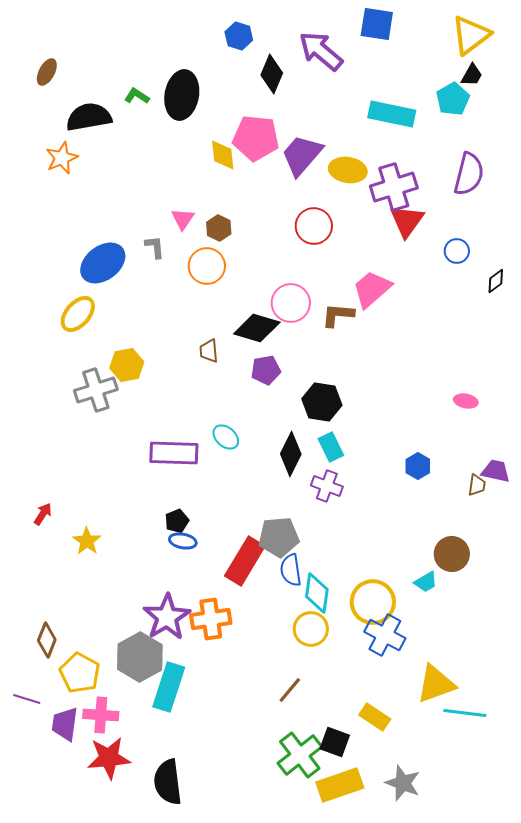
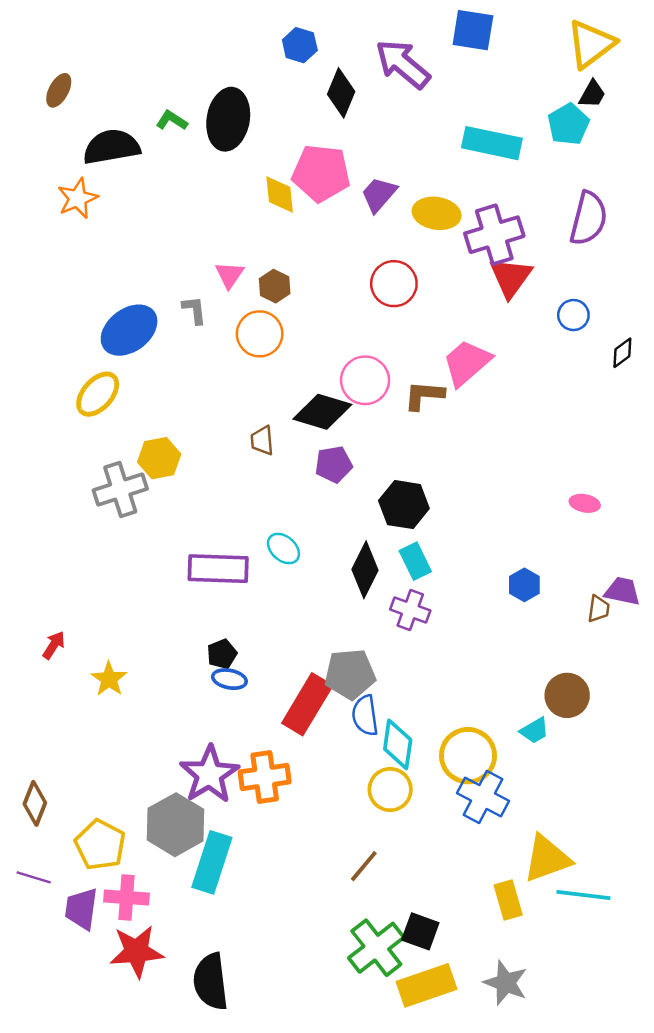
purple trapezoid: (302, 155) -> (379, 195), size x0.7
brown diamond: (47, 640) -> (35, 803), moved
yellow rectangle: (375, 717) -> (508, 900), moved, turned 40

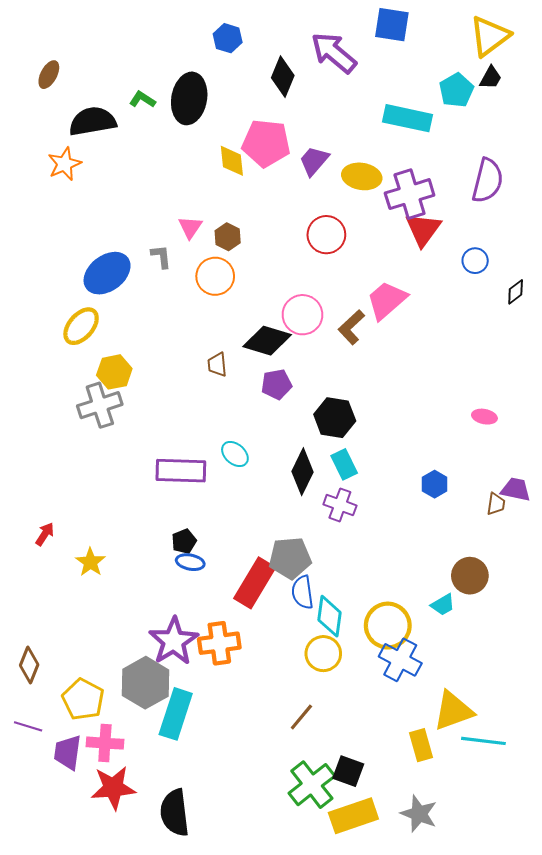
blue hexagon: (300, 45) -> (228, 38), moved
cyan pentagon: (568, 124) -> (456, 90), moved
brown L-shape: (424, 395) -> (351, 327), turned -48
yellow hexagon: (159, 458) -> (114, 372), moved

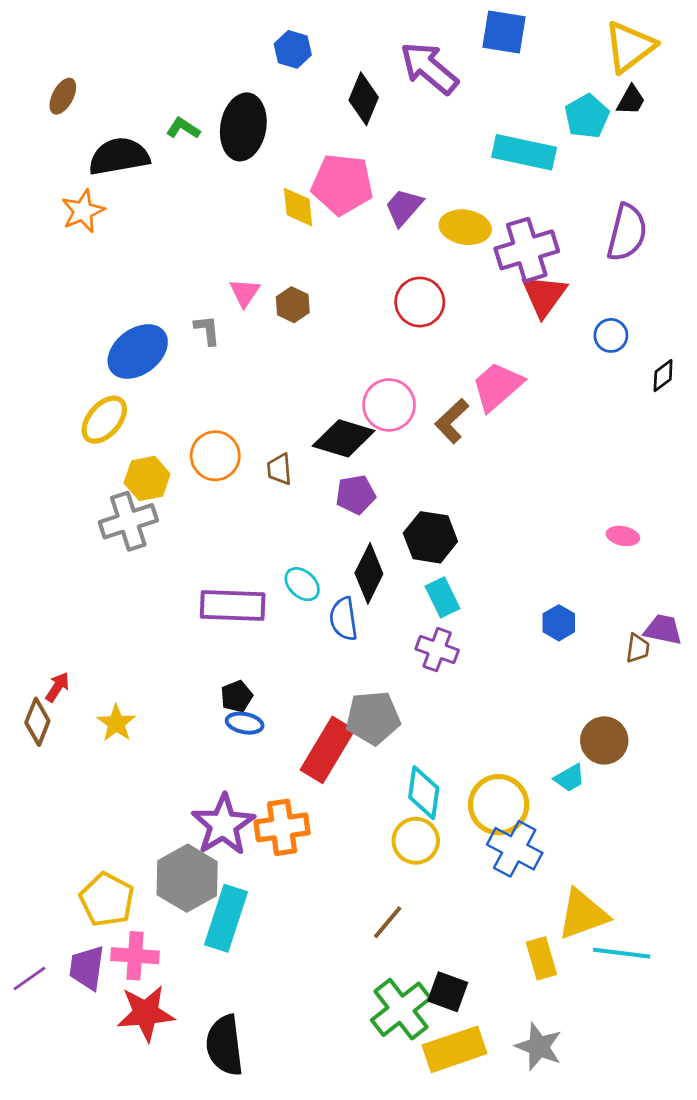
orange circle: (215, 276) -> (215, 456), moved
black diamond: (302, 472) -> (369, 573), moved
blue semicircle: (302, 592) -> (344, 619), moved
brown diamond: (29, 665) -> (37, 722), moved
purple line: (28, 726) -> (29, 978), moved, turned -52

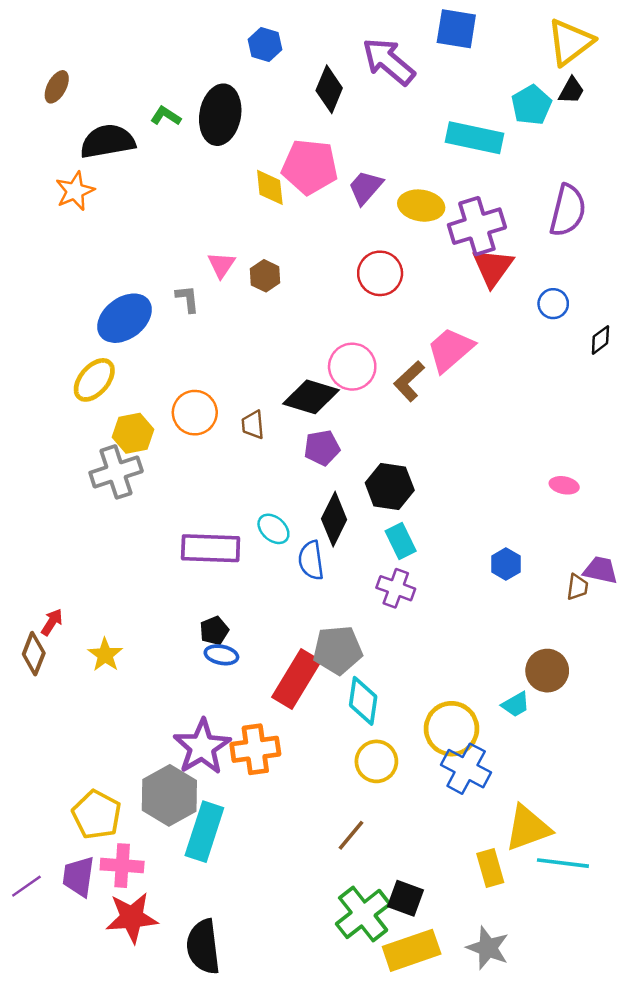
cyan diamond: (424, 793) -> (363, 701), moved

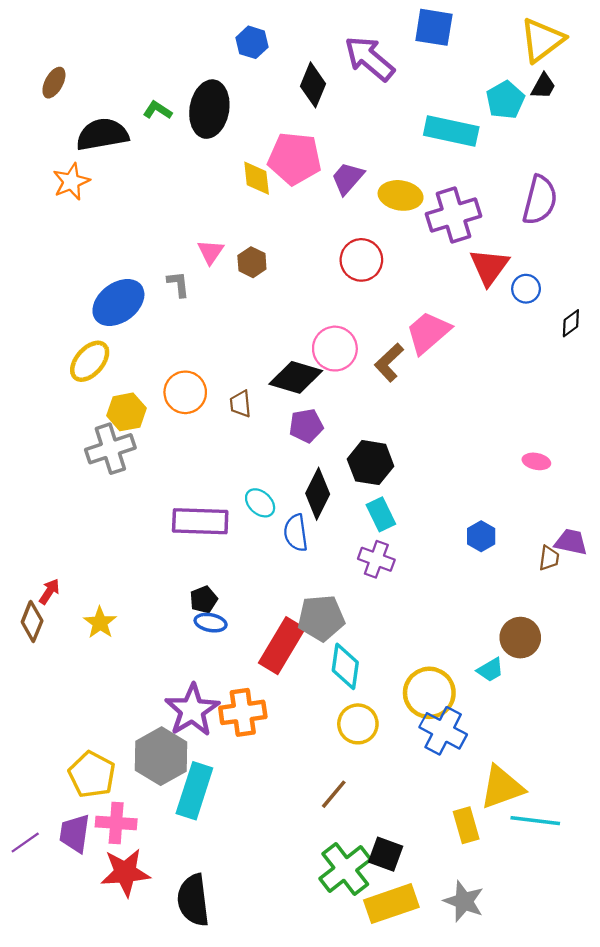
red triangle: (493, 267) -> (489, 267), moved

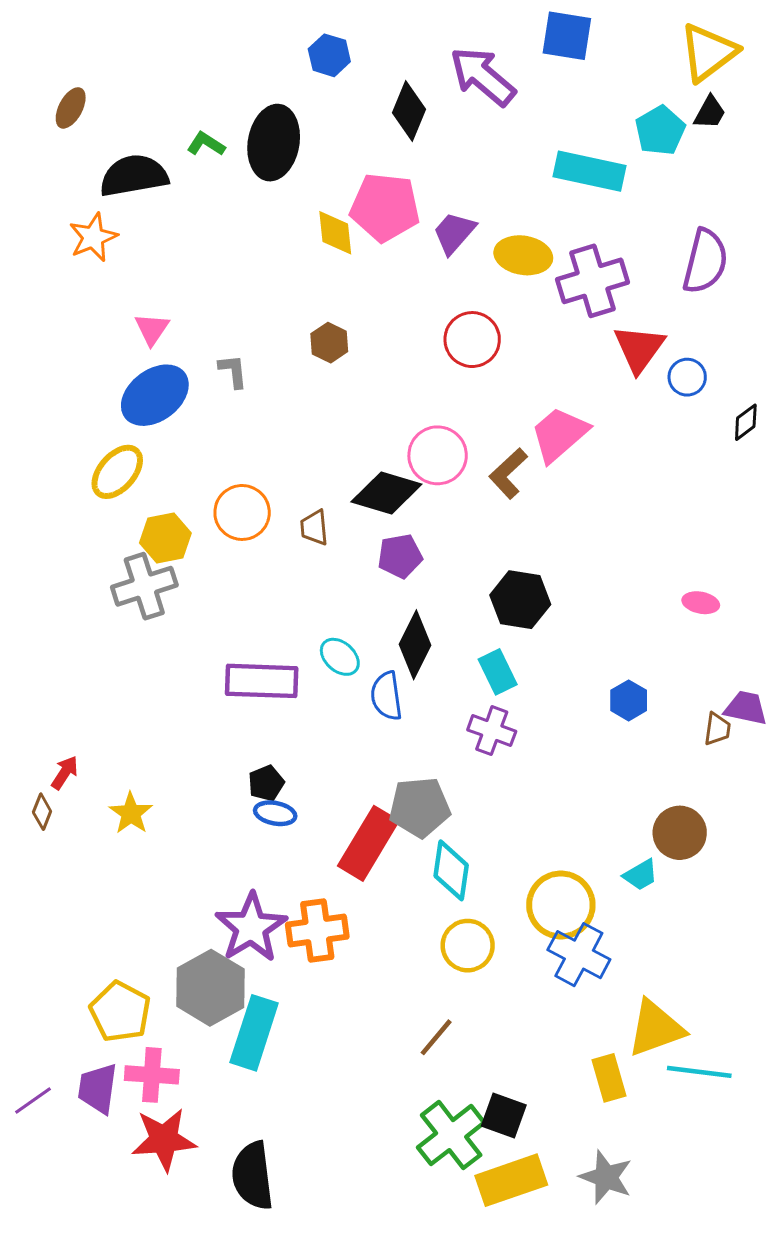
pink triangle: (211, 252) -> (152, 329), moved
black hexagon: (371, 463) -> (520, 600), moved
brown diamond: (32, 621) -> (42, 812), size x0.7

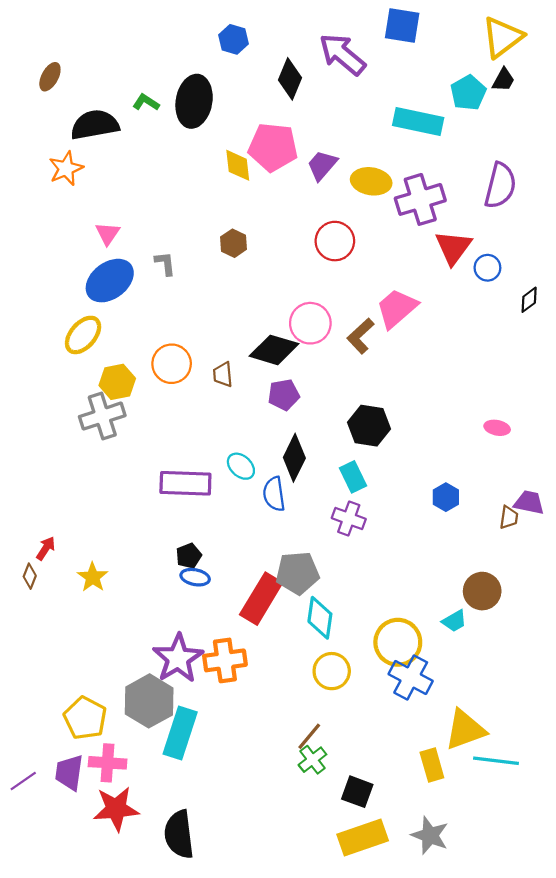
green cross: (451, 1135) -> (312, 760), moved, size x0.6

